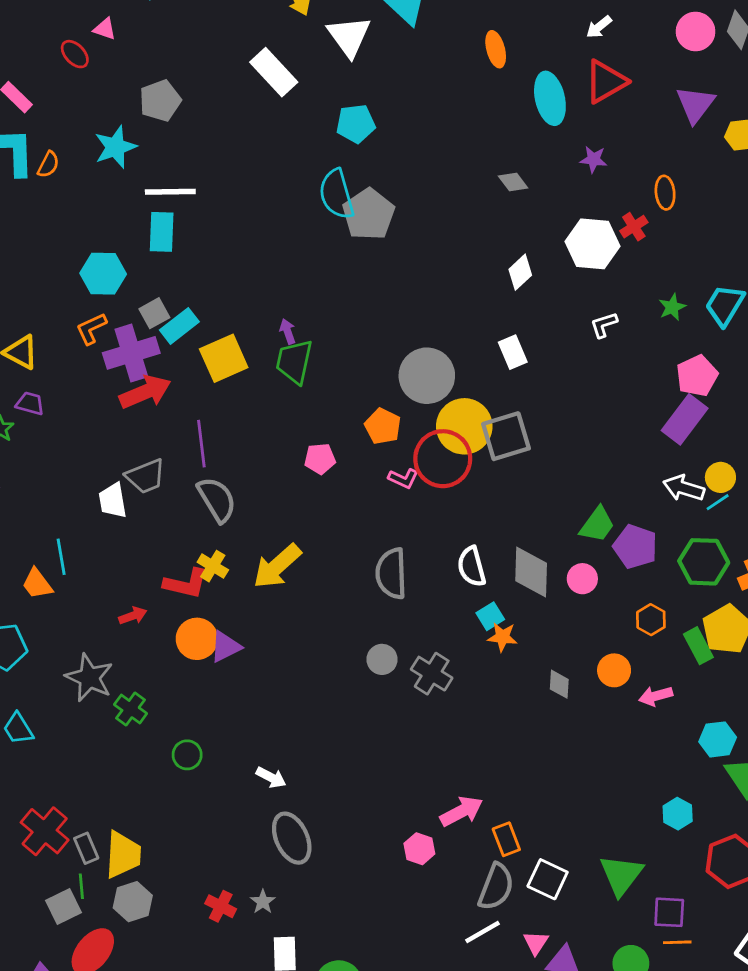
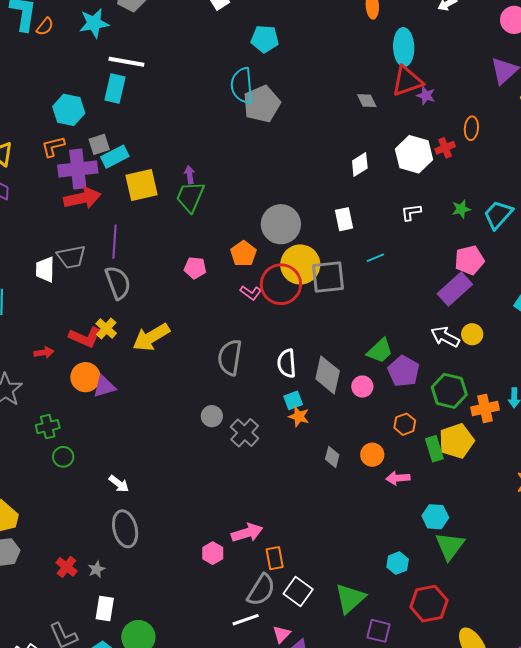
red triangle: (606, 81) -> (407, 81), moved
cyan line: (718, 502) -> (375, 258), moved
green cross: (131, 709) -> (48, 427), moved, turned 30

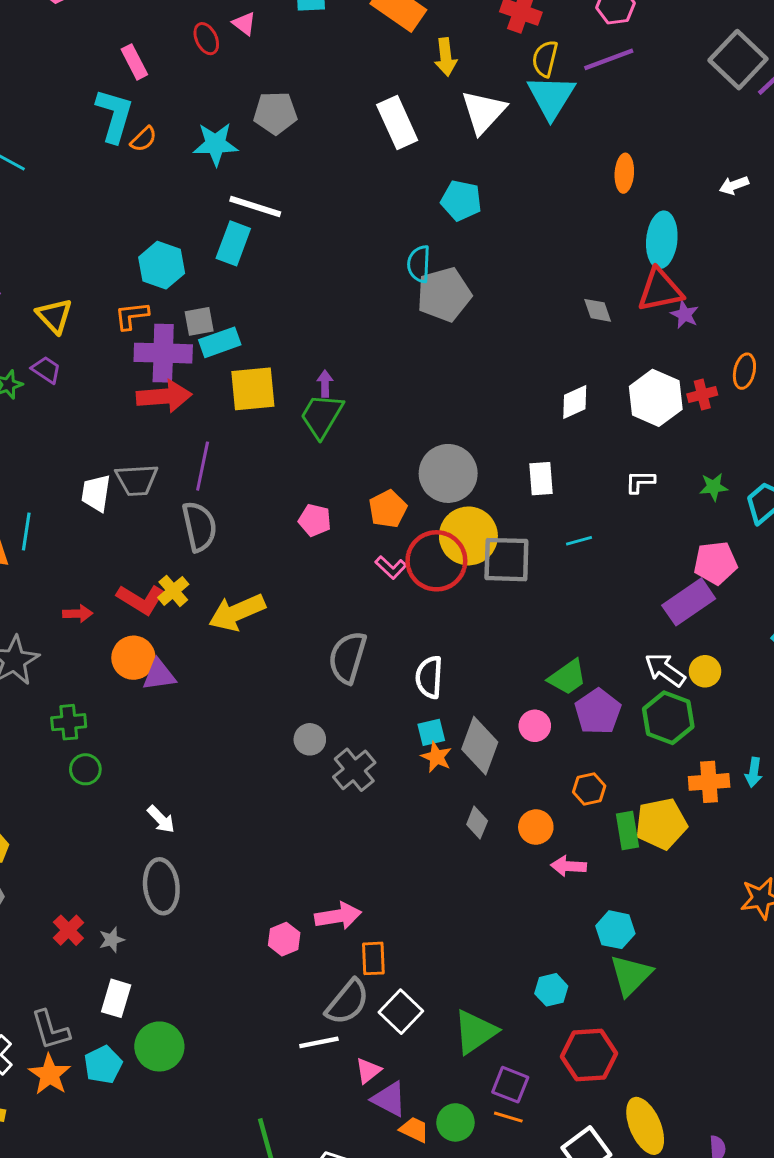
cyan semicircle: (242, 86) -> (419, 264), size x0.7
gray diamond: (328, 375) -> (480, 746), moved
green hexagon: (449, 391) -> (668, 718), moved

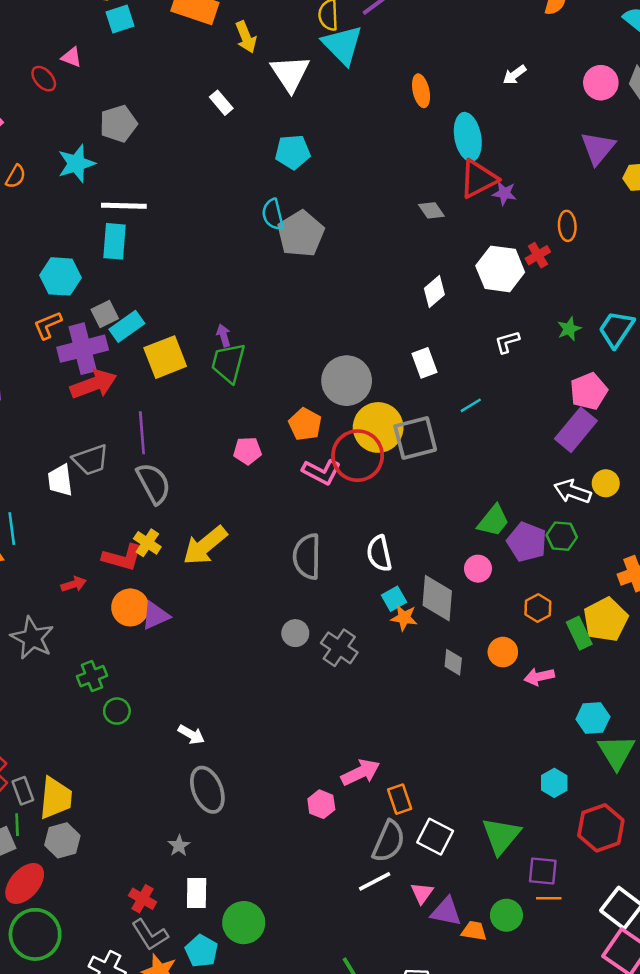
white rectangle: (397, 122) -> (221, 103), size x0.6
pink L-shape: (391, 567) -> (321, 472), size x1.4
green hexagon: (668, 718) -> (562, 536), moved, size x0.7
red cross: (68, 930) -> (143, 899), moved

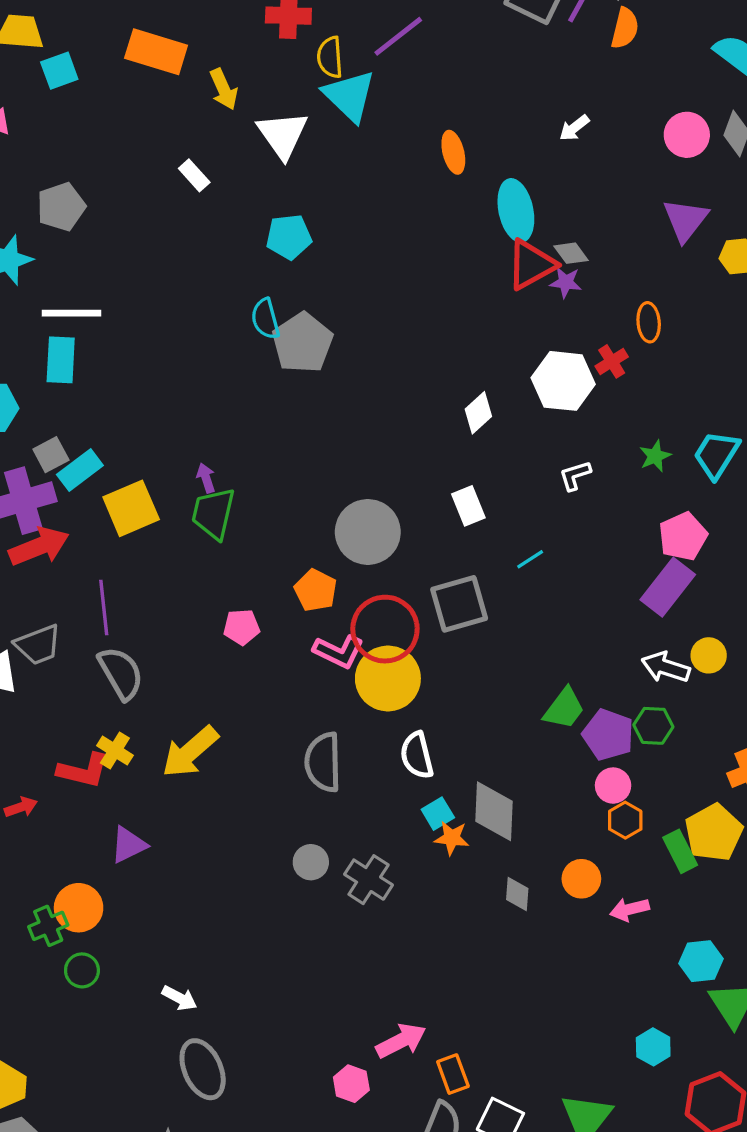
gray diamond: (431, 210) -> (571, 253), moved
yellow circle: (378, 427) -> (388, 678), moved
pink circle: (478, 569) -> (613, 786), moved
orange circle: (130, 607) -> (79, 908), moved

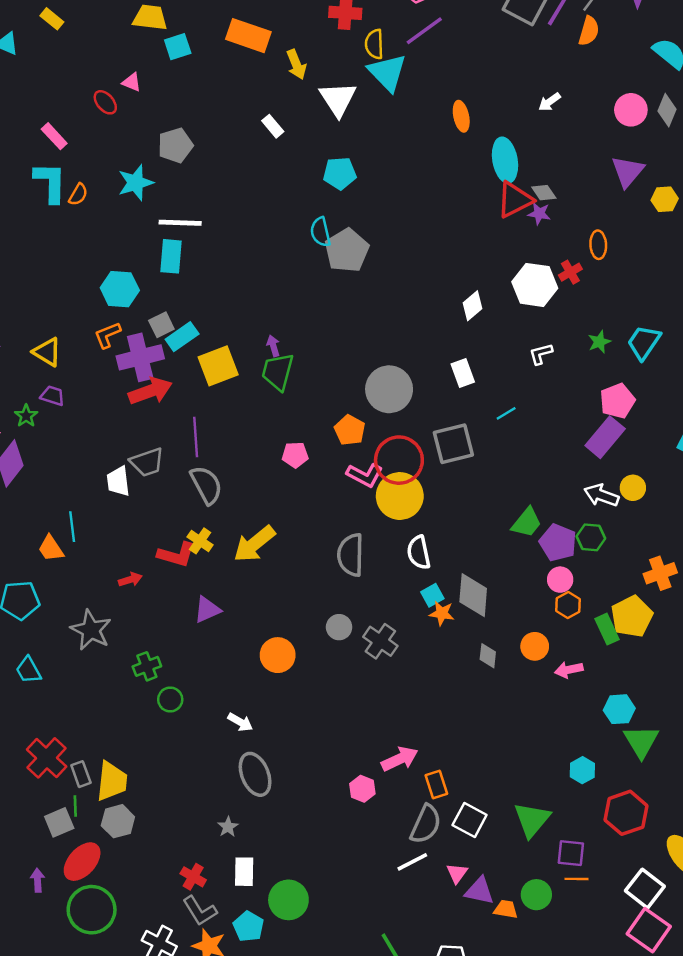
orange circle: (79, 908) -> (278, 655), moved

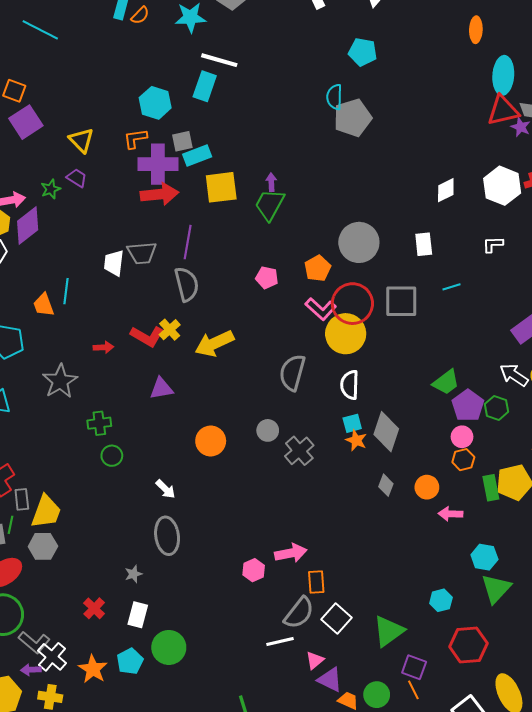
orange line: (576, 879) -> (413, 690), turned 48
gray L-shape: (200, 911) -> (34, 642), moved, turned -32

